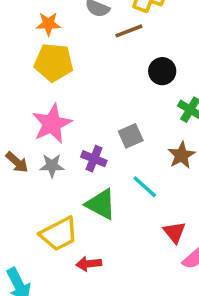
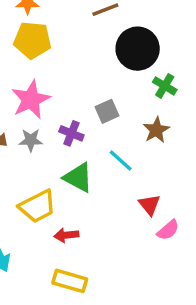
black circle: (162, 71) -> (138, 49), size x1.6

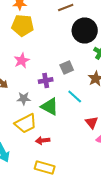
pink star: (31, 99) -> (22, 60), size x0.7
purple cross: (71, 133) -> (46, 80), turned -32
gray star: (31, 140) -> (24, 98), moved

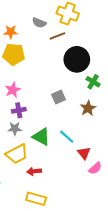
purple cross: (46, 80) -> (19, 110), moved
cyan line: (75, 96) -> (67, 137), moved

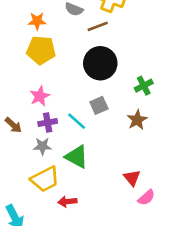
black circle: (77, 59) -> (100, 63), moved
green cross: (93, 82) -> (144, 86), turned 32
cyan line: (67, 137) -> (77, 121), moved

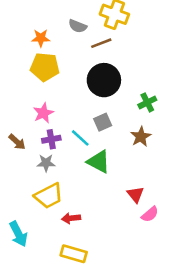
green triangle: (77, 157) -> (99, 162), moved

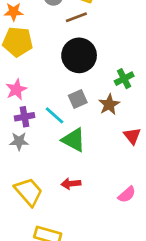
brown star: (141, 137) -> (109, 105), moved
red triangle: (135, 195) -> (132, 136), moved
yellow trapezoid: (49, 196) -> (29, 192), moved, turned -104
red arrow: (71, 218) -> (71, 184), moved

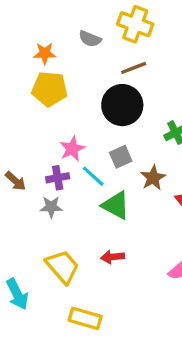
brown line: (76, 17) -> (134, 68), moved
pink star: (16, 89) -> (72, 149), moved
brown star: (109, 105) -> (153, 178), moved

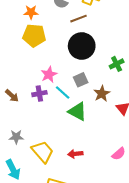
brown line: (134, 68) -> (79, 19), moved
gray star: (51, 207) -> (16, 137), moved
red arrow: (113, 257) -> (75, 154), moved

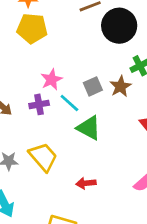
black circle: (82, 46) -> (119, 26), moved
brown star: (102, 94) -> (121, 86), moved
yellow trapezoid: (43, 152) -> (43, 157), moved

